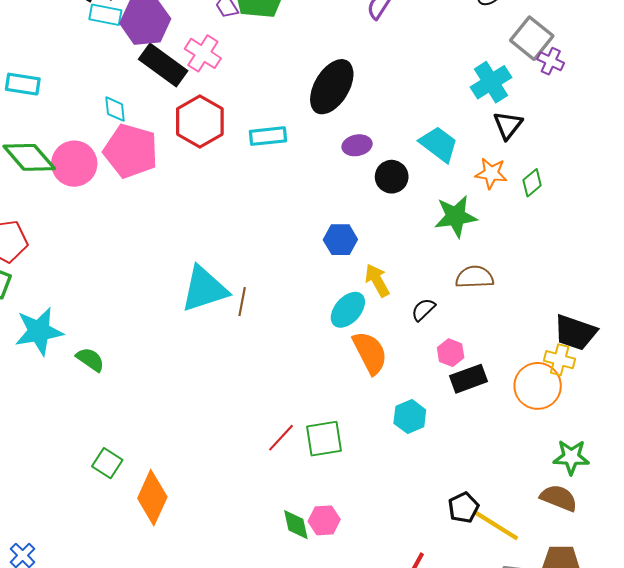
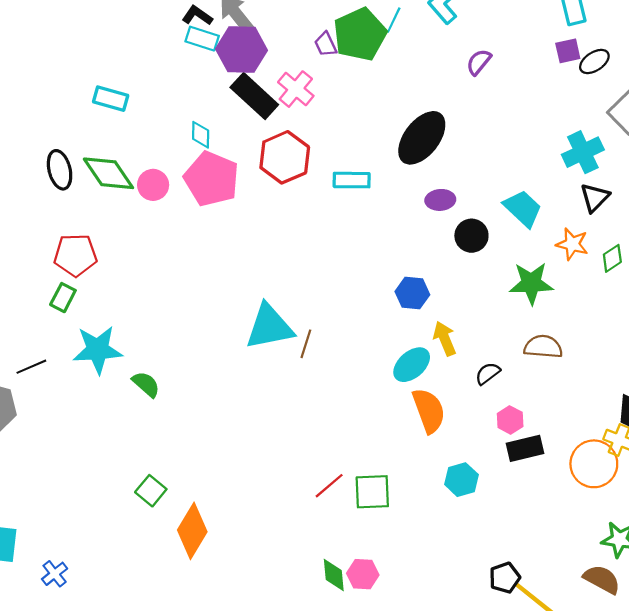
pink circle: (74, 164) -> (153, 185), size x0.7

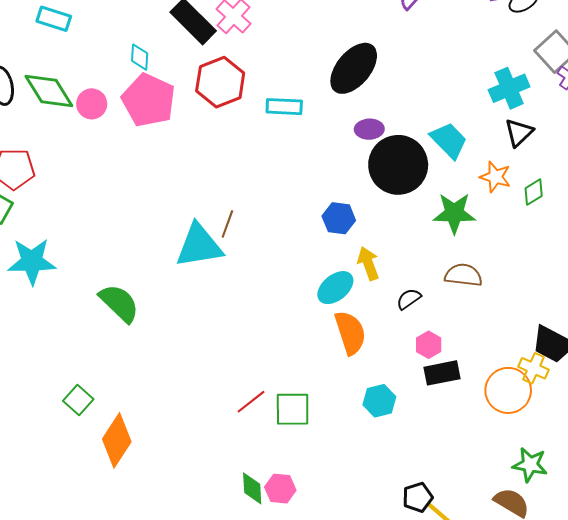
black circle: (471, 236) -> (398, 165), size x1.8
brown line: (306, 344) -> (227, 224), moved
green semicircle: (146, 384) -> (119, 303), moved, size x1.5

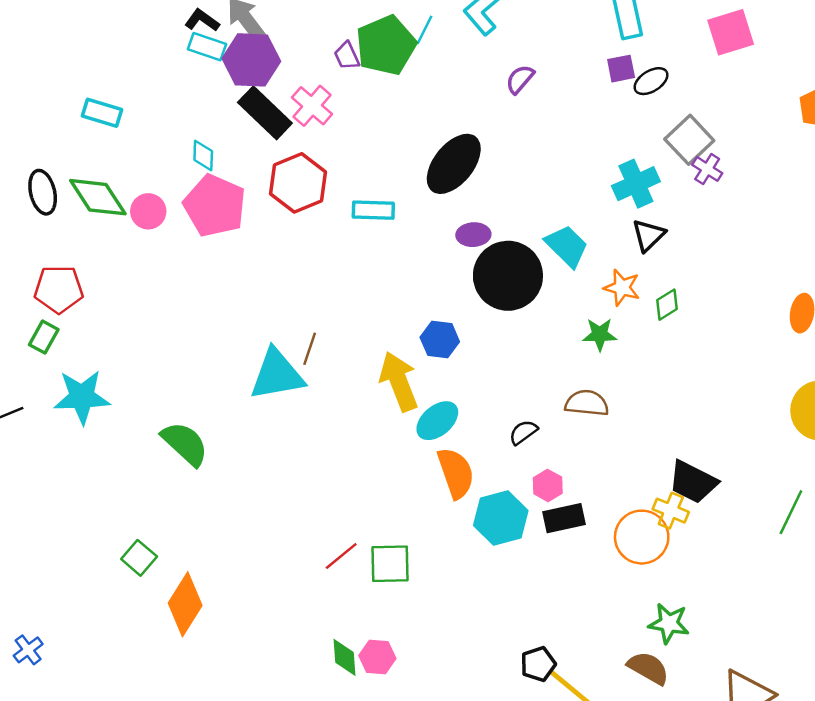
green star: (454, 213) -> (600, 334), moved, size x0.7
yellow arrow: (368, 263) -> (399, 381), moved, size x1.5
cyan hexagon: (379, 401) -> (501, 518), moved, size x1.4

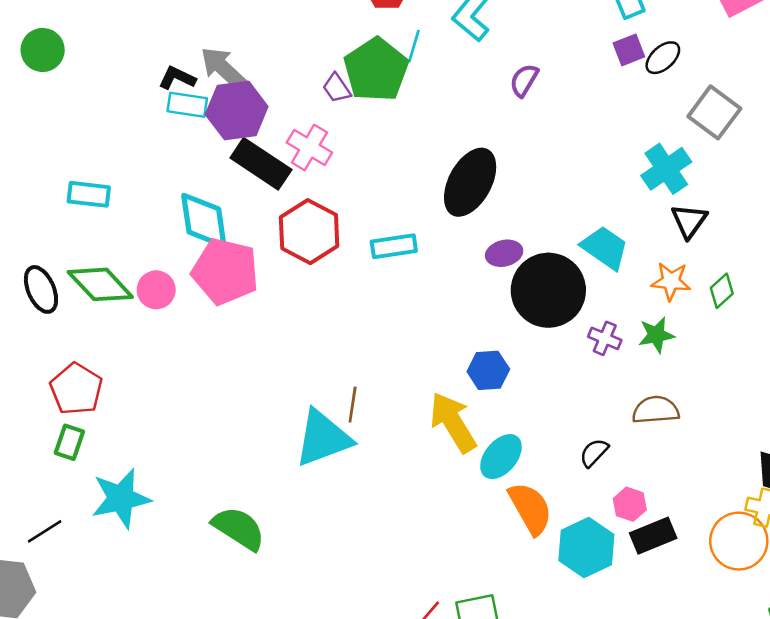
cyan diamond: (203, 156) -> (204, 221), size x1.8
purple cross: (707, 169) -> (605, 338), moved
red pentagon: (59, 289) -> (76, 389), turned -30

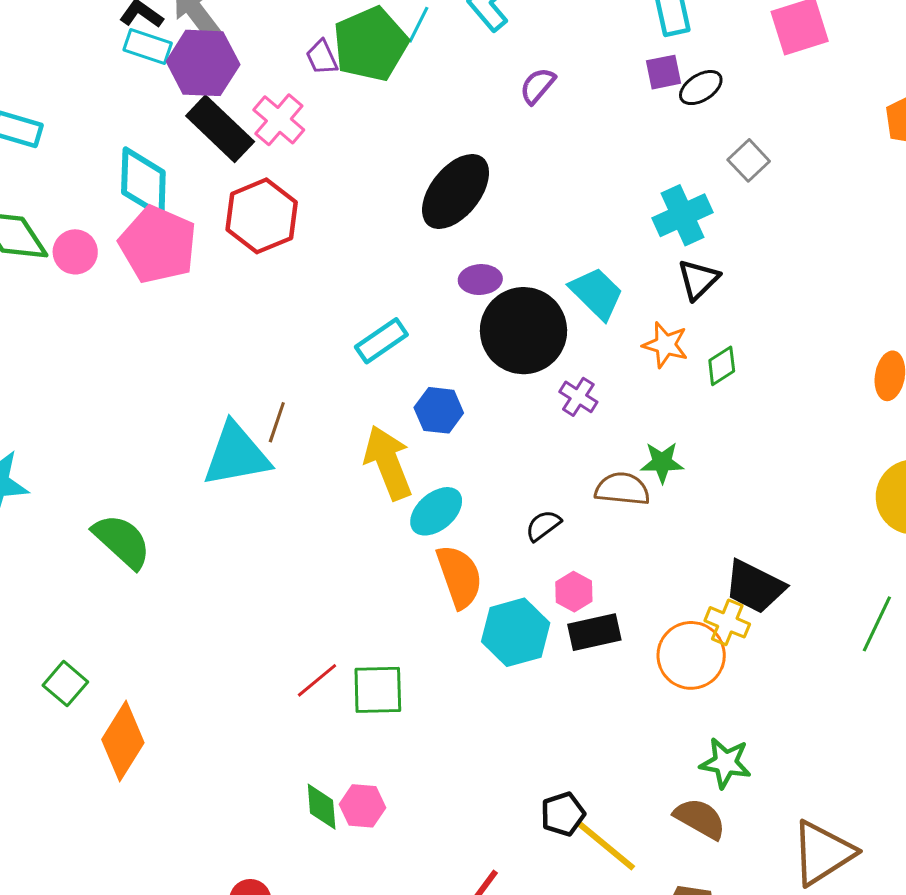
gray square: (714, 112) -> (749, 160), size x0.7
cyan rectangle: (394, 246) -> (381, 341), moved, turned -36
green star: (656, 335) -> (662, 462), moved

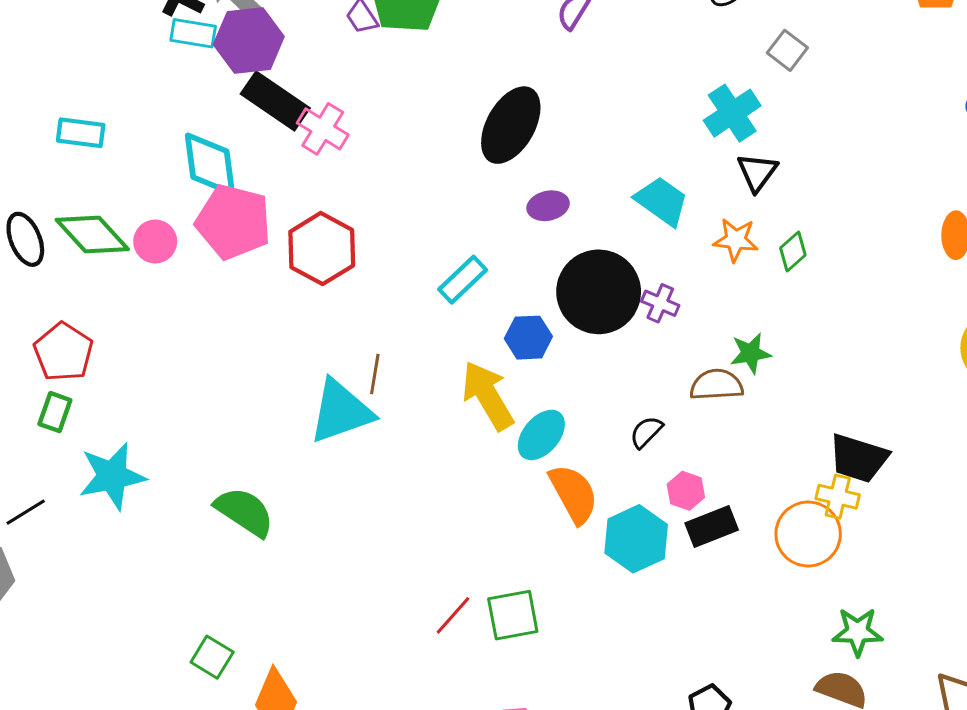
pink cross: (279, 120) -> (323, 129), moved
red hexagon: (262, 216) -> (322, 249), moved
black circle: (523, 331) -> (599, 292), moved

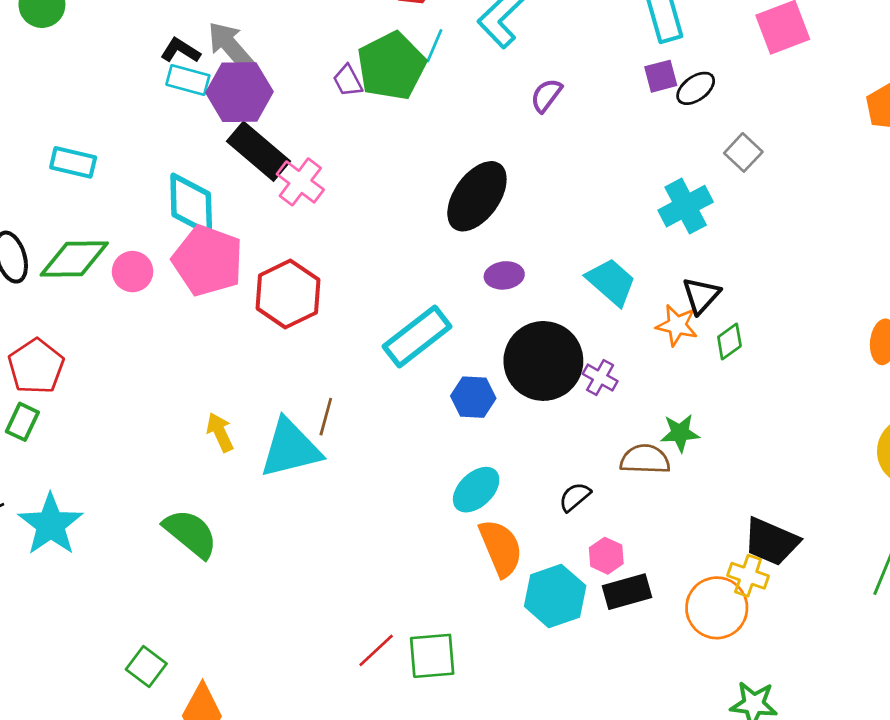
black triangle: (757, 172) -> (701, 295), moved
green diamond: (92, 235) -> (74, 259), turned -54
cyan rectangle: (463, 280) -> (417, 337), size x1.4
yellow arrow: (488, 396) -> (220, 432), moved, size x0.6
cyan star: (112, 476) -> (51, 525), moved, turned -30

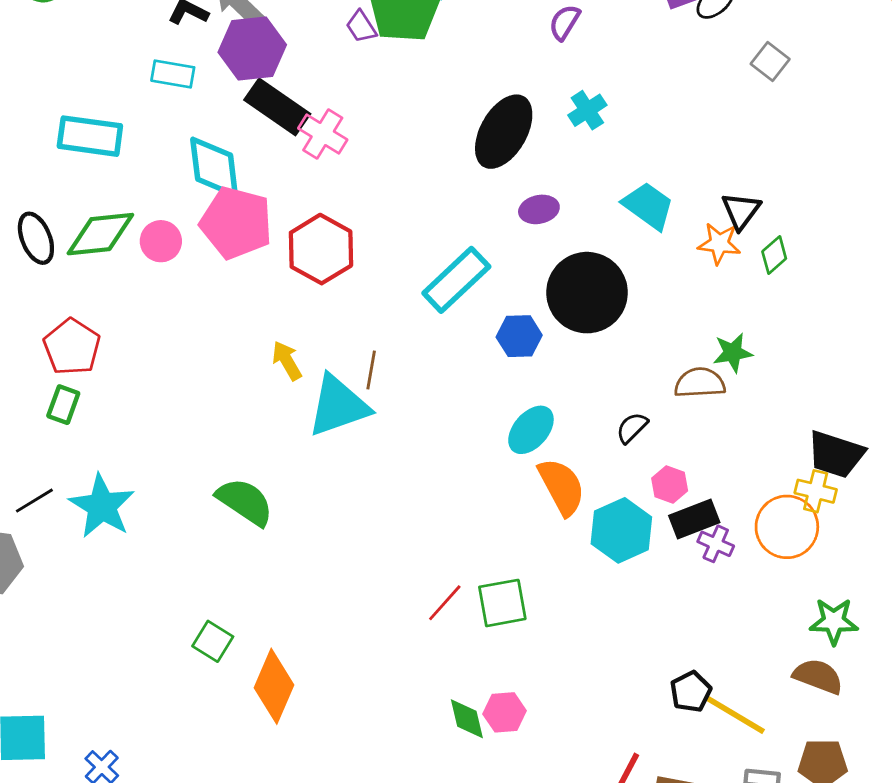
cyan rectangle: (188, 80) -> (173, 74), moved
cyan rectangle: (73, 162) -> (90, 136), size x1.4
cyan cross: (686, 206) -> (587, 110), moved, size x0.7
purple cross: (600, 378) -> (716, 544), moved
yellow arrow: (220, 432) -> (287, 361), moved

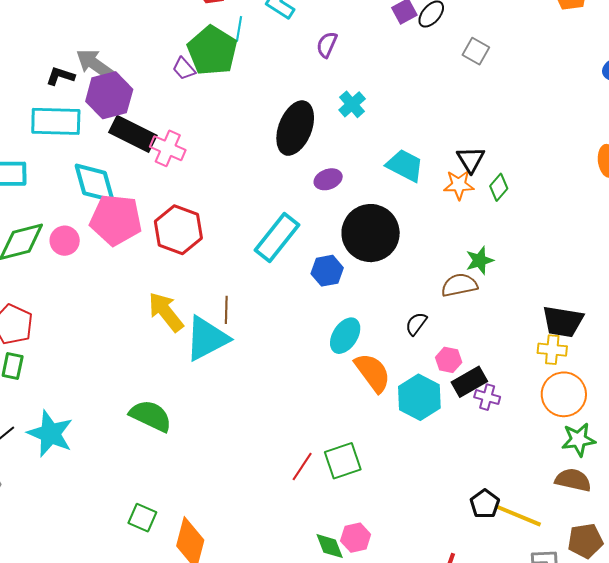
cyan rectangle: (173, 74) -> (56, 121), size x1.6
yellow arrow: (287, 361) -> (166, 312), size x1.5
orange circle: (787, 527) -> (564, 394), moved

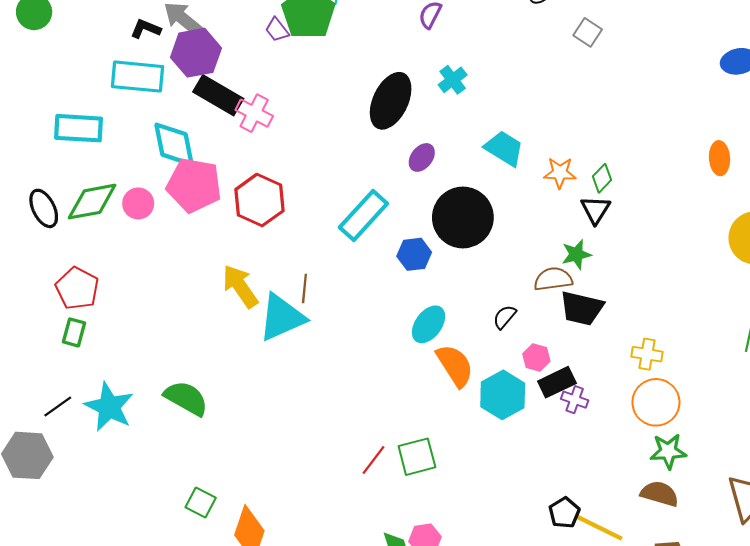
black triangle: (471, 159) -> (595, 210), moved
purple ellipse: (328, 179) -> (422, 157), turned -36
black trapezoid: (563, 322) -> (582, 308), moved
green semicircle: (151, 416) -> (186, 398), moved

